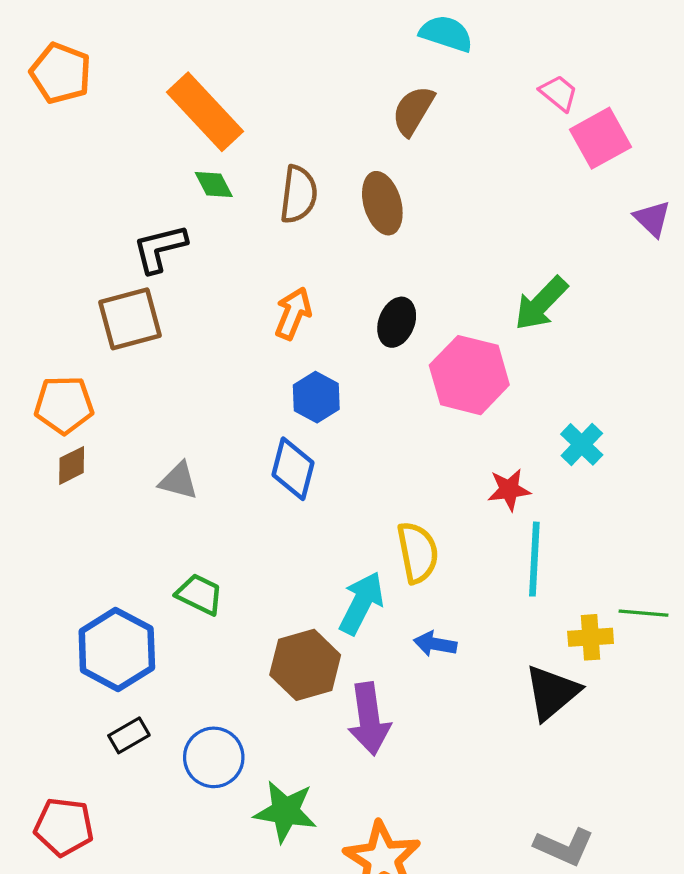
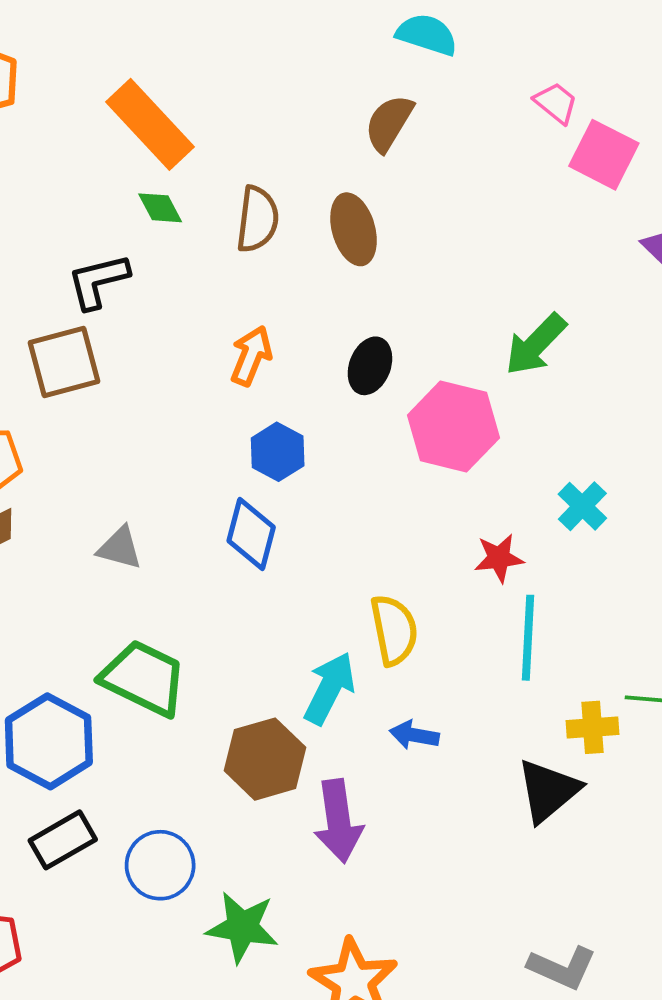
pink square: (600, 138) -> (604, 155), turned -34
green trapezoid: (199, 594) -> (144, 678), size x1.6
black rectangle: (129, 735) -> (63, 840), size x1.4

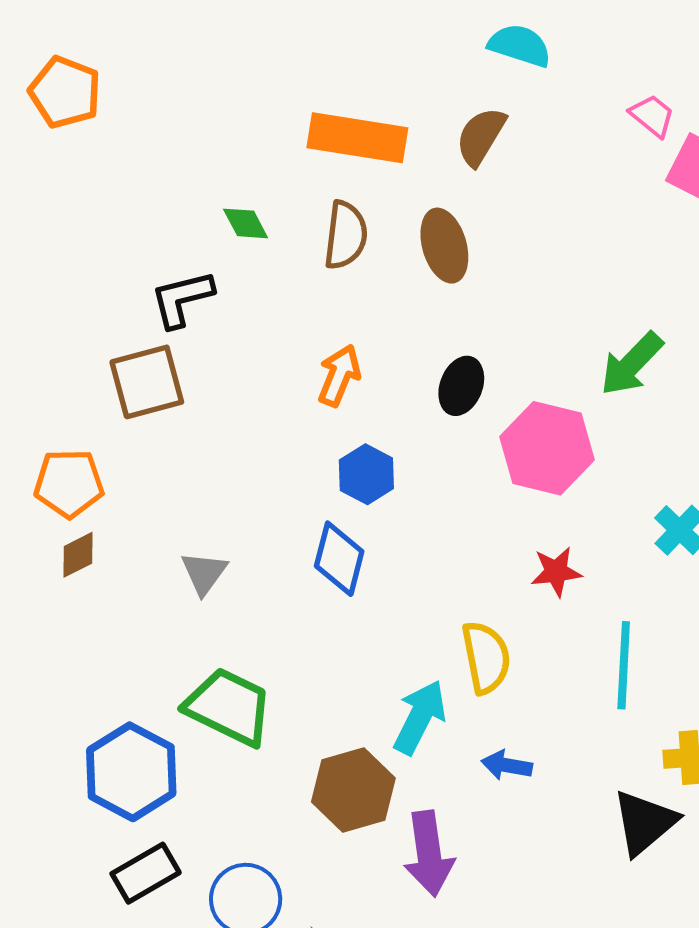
orange rectangle: (150, 124) -> (357, 138), moved, turned -38
gray triangle: (120, 548) -> (204, 573), turned 51
red star: (499, 558) -> (556, 572), moved

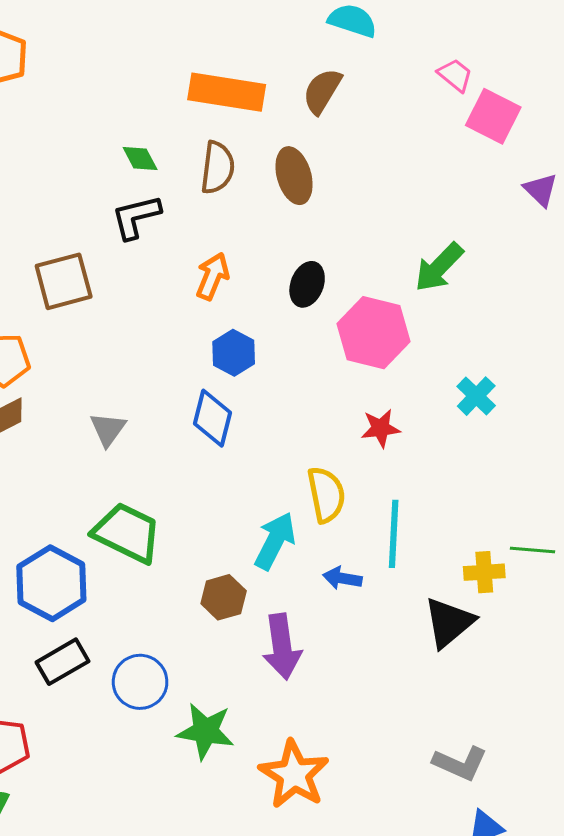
black L-shape: (182, 299) -> (136, 217), moved
cyan line: (624, 665) -> (394, 534), moved
brown hexagon: (353, 790) -> (224, 597), size x0.7

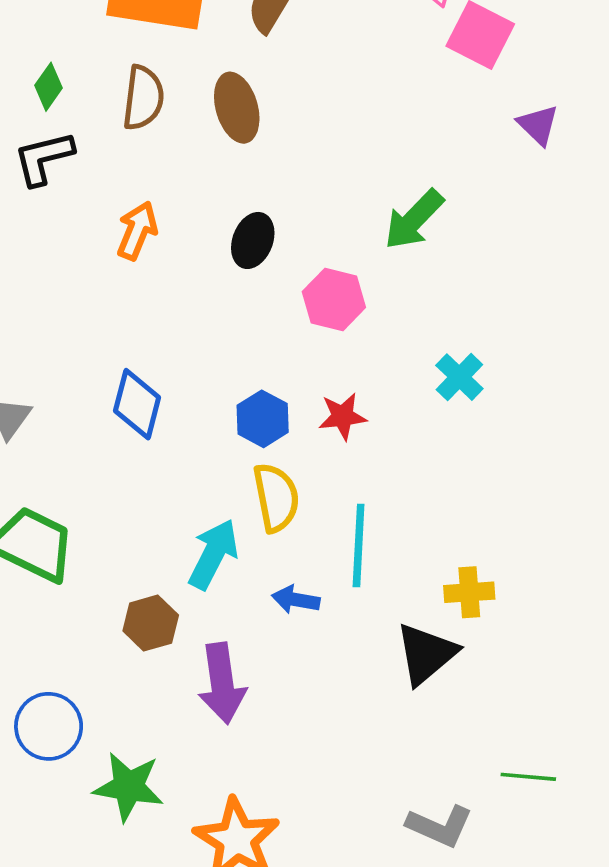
green diamond: (140, 159) -> (49, 87), turned 63
pink hexagon: (374, 333) -> (334, 300), size x0.7
blue hexagon: (234, 353) -> (263, 419), moved
green line: (533, 550) -> (528, 777), moved

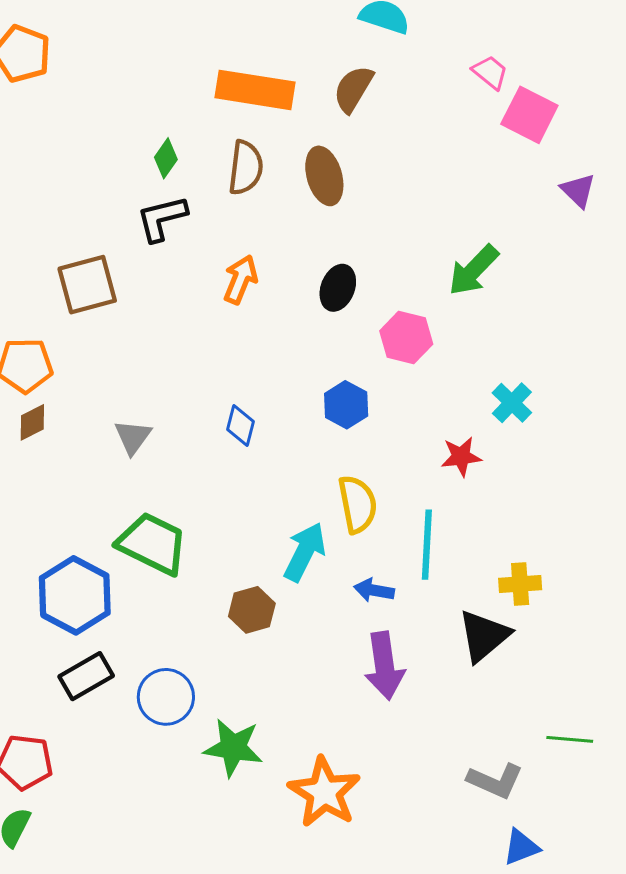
blue diamond: (137, 404) -> (240, 426), size x0.7
red star: (343, 416) -> (461, 457), moved
blue hexagon: (263, 419) -> (346, 405), moved
purple arrow: (222, 683) -> (384, 666), moved

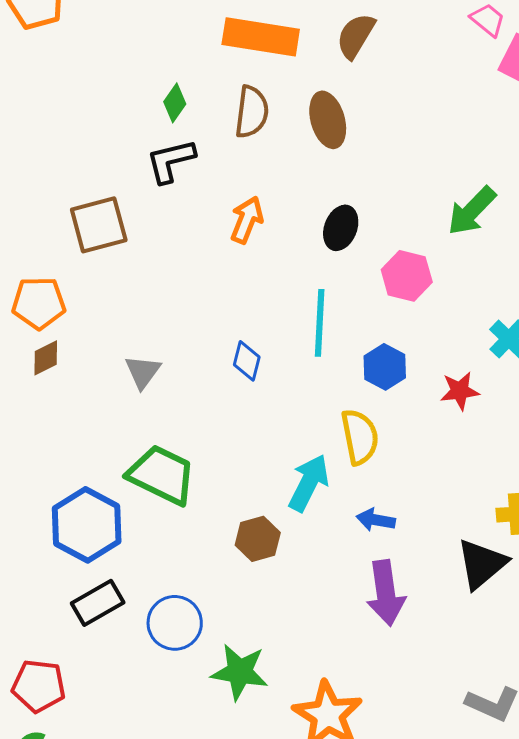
blue hexagon: (346, 405) -> (385, 367), moved
cyan line: (427, 545) -> (320, 323), moved

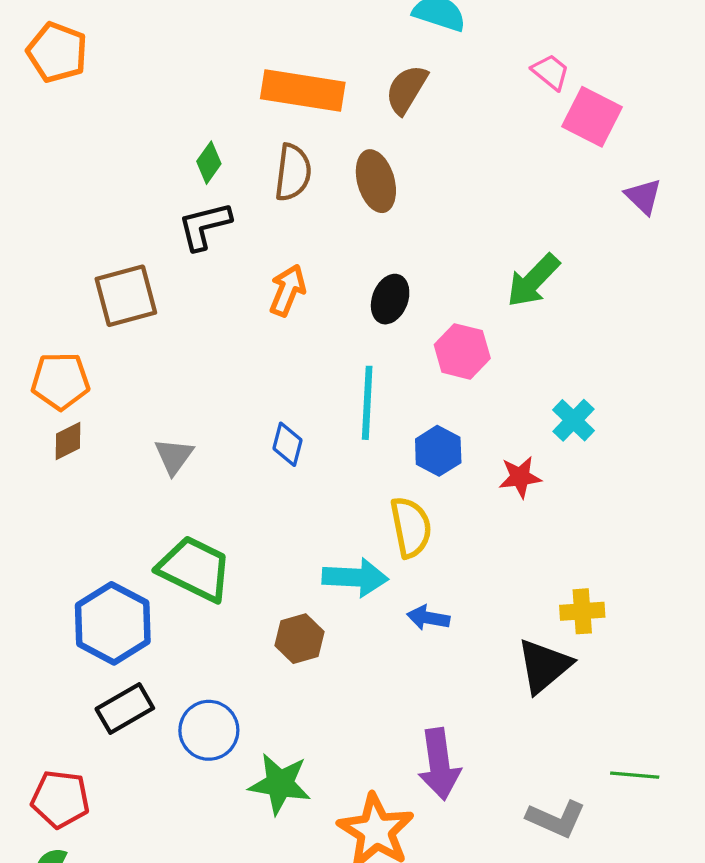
cyan arrow: (309, 483) -> (355, 577), turned 66
purple arrow: (386, 593) -> (439, 764), moved

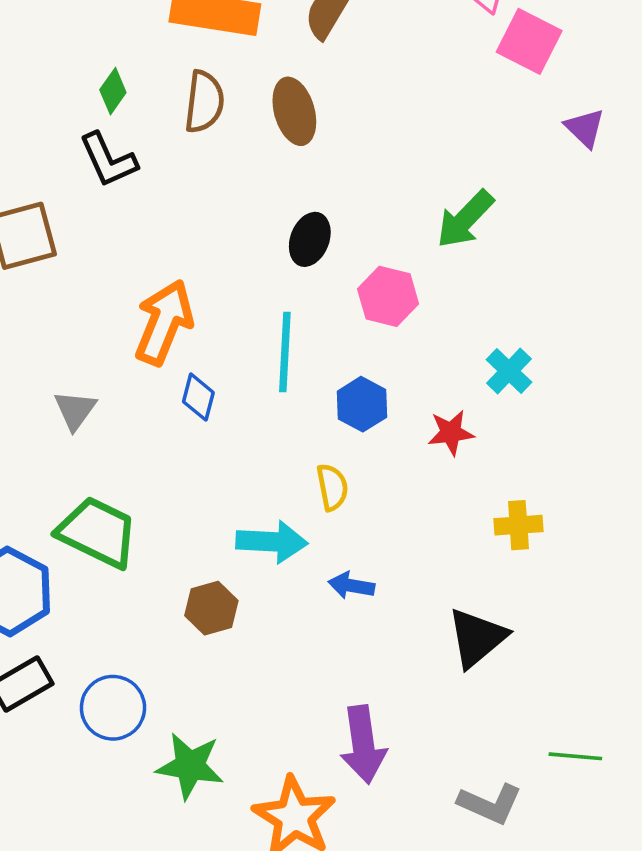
black L-shape: (204, 226) -> (108, 160), turned -100
orange arrow: (287, 290) -> (164, 322), moved, size x1.5
yellow semicircle: (411, 527) -> (332, 487), size x0.7
yellow cross: (582, 611) -> (518, 525), moved

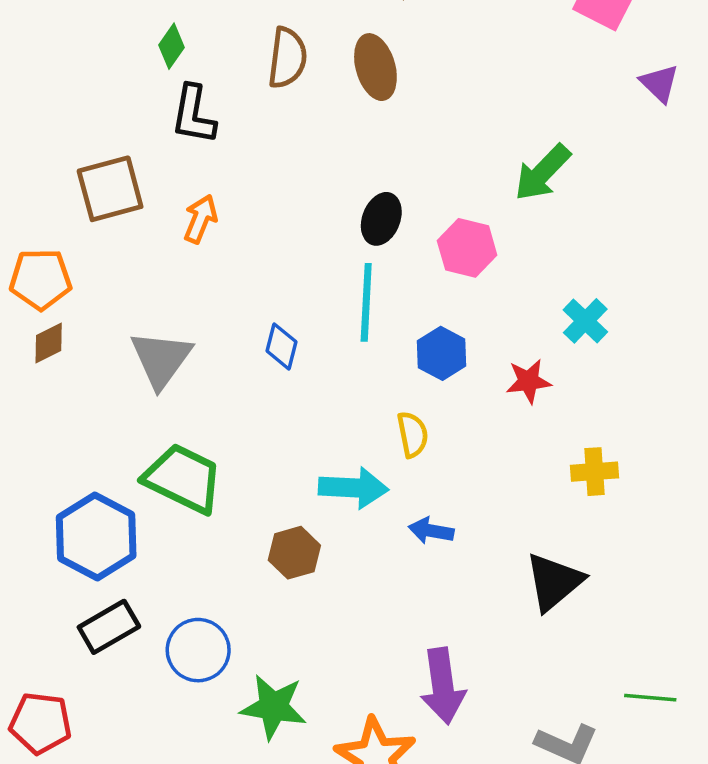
green diamond: (113, 91) -> (171, 46), moved
black L-shape: (108, 160) -> (193, 115), turned 34
black ellipse: (310, 239) -> (381, 219), moved
orange arrow: (164, 322) -> (200, 219), moved, size x0.6
gray triangle: (75, 410) -> (161, 359), size x1.5

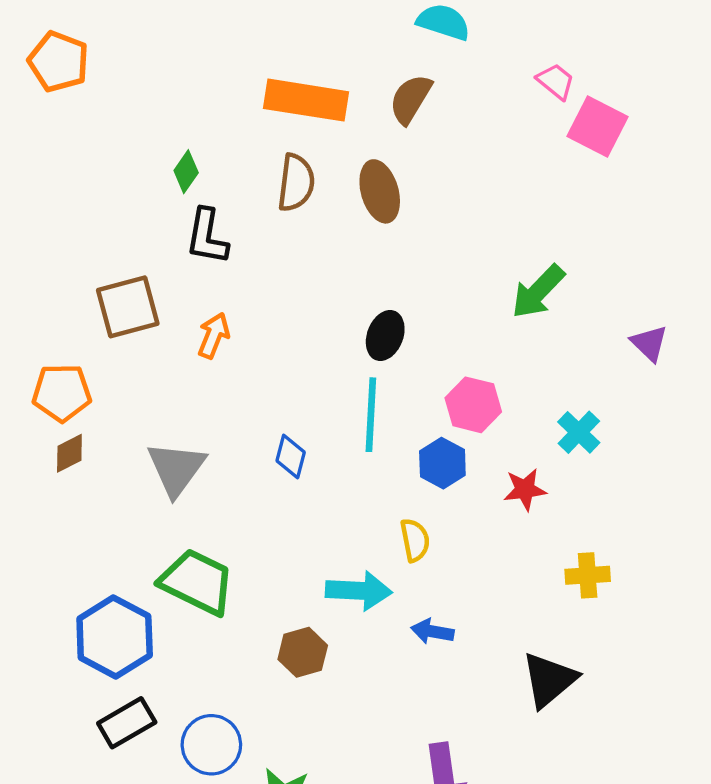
purple triangle: (659, 83) -> (649, 343), moved
pink hexagon: (467, 248) -> (473, 405), moved

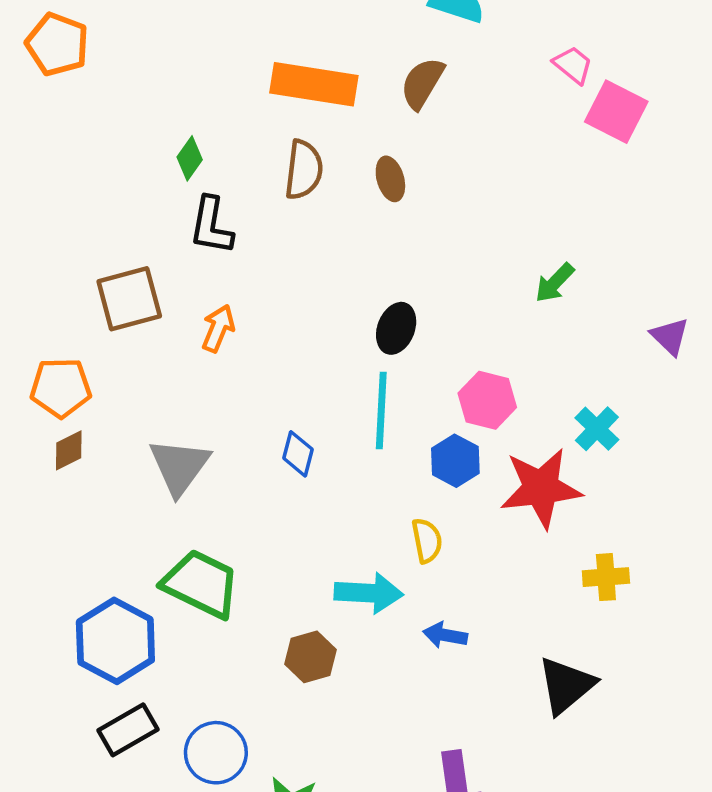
brown ellipse: (380, 191) -> (390, 179), size x0.7
green arrow: (538, 292) -> (555, 283), size x0.7
red star: (525, 490) -> (541, 488), size x1.8

